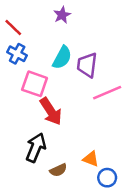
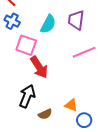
purple trapezoid: (87, 65) -> (76, 20), moved

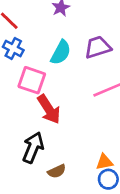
purple trapezoid: (76, 20) -> (98, 47), turned 65
orange triangle: (71, 105) -> (104, 162), moved, turned -32

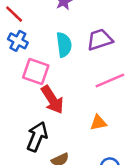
cyan semicircle: (61, 52) -> (64, 45), turned -35
orange triangle: (104, 162) -> (98, 123), moved

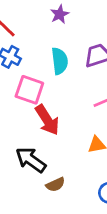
black arrow: (37, 137) -> (31, 160), turned -76

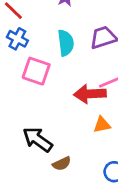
red arrow: (47, 120) -> (90, 94), moved, turned 120

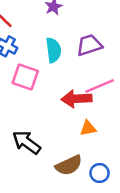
brown semicircle: (62, 164) -> (69, 165), moved, size x1.5

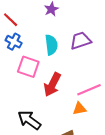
pink line: (100, 86) -> (89, 90), moved
red arrow: (76, 99) -> (52, 85), moved, turned -60

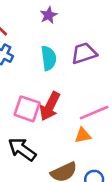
pink square: (28, 67) -> (27, 109), moved

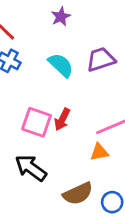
cyan semicircle: (49, 58) -> (61, 65), turned -40
red arrow: (50, 106) -> (62, 119), size x0.7

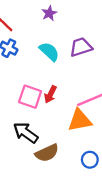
orange triangle: (99, 152) -> (80, 120), size x1.6
brown semicircle: (78, 194) -> (47, 153), moved

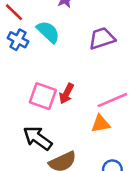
cyan semicircle: (49, 52) -> (48, 32), moved
orange triangle: (80, 120) -> (101, 124), size x0.7

